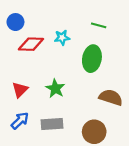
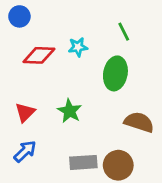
blue circle: (15, 22) -> (19, 16), moved
green line: (99, 25) -> (124, 32), turned 48
gray rectangle: (52, 124) -> (83, 162), moved

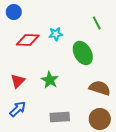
green line: (124, 32) -> (97, 23), moved
green ellipse: (115, 73) -> (83, 53), turned -40
brown circle: (118, 165) -> (100, 119), moved

